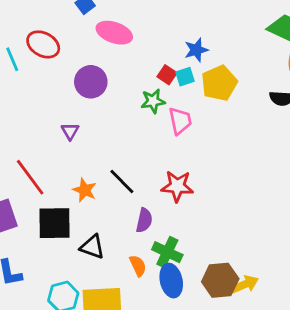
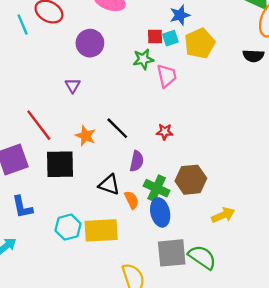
red square: (167, 75) -> (155, 37), turned -35
red star: (177, 186) -> (165, 132), size x0.6
black triangle: (92, 247) -> (109, 185), moved
brown hexagon: (220, 280) -> (191, 180), moved

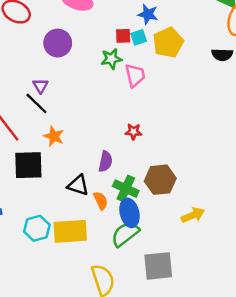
blue star: (180, 15) -> (148, 14), turned 30
black line: (117, 128) -> (36, 103), moved
gray square: (172, 253) -> (158, 266), moved
green semicircle: (202, 257) -> (125, 234), moved, turned -72

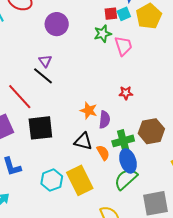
orange star: (54, 136) -> (89, 110), moved
green cross: (126, 189) -> (123, 141), turned -35
yellow rectangle: (70, 231) -> (80, 180), turned 72

